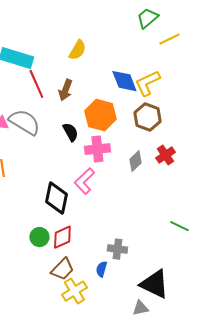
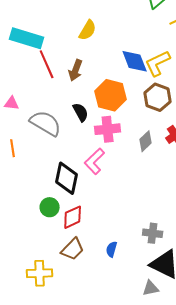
gray semicircle: (24, 122) -> (46, 123), moved
green circle: (39, 237) -> (50, 207), moved
gray cross: (117, 249) -> (153, 233), moved
yellow cross: (74, 291) -> (40, 273), moved, turned 30

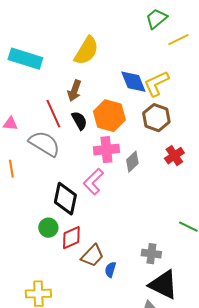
yellow semicircle: (88, 30) -> (86, 51), size x1.4
red line: (47, 64) -> (53, 114), moved
black semicircle: (81, 112) -> (79, 121), moved
gray diamond: (146, 141) -> (132, 162), moved
brown trapezoid: (73, 249) -> (92, 256), moved

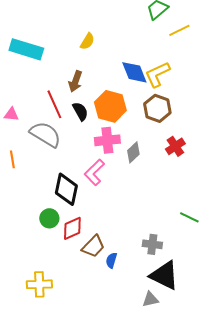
yellow semicircle: (86, 51) -> (87, 41), size x0.6

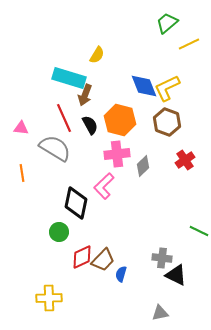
cyan rectangle: (26, 49) -> (69, 78), moved
red diamond: (72, 228) -> (82, 257), moved
black triangle: (164, 275) -> (176, 275), moved, size x0.7

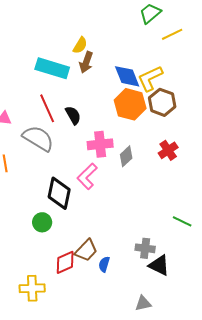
brown arrow: (85, 95) -> (86, 62), moved
orange hexagon: (120, 120) -> (130, 104), moved
brown hexagon: (167, 122) -> (162, 102), moved
red diamond: (82, 257) -> (65, 262), moved

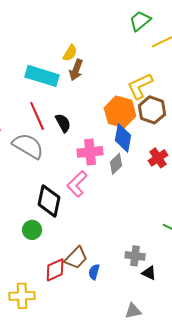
blue diamond: (127, 76) -> (123, 138), moved, turned 32
black triangle: (159, 265) -> (149, 273), size x0.7

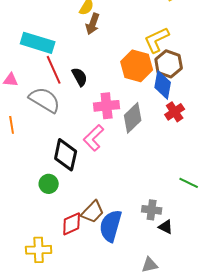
cyan rectangle: (42, 76) -> (38, 43), moved
blue diamond: (123, 138) -> (163, 85), moved
gray diamond: (116, 164) -> (133, 118), size x1.4
blue semicircle: (94, 272) -> (111, 226), size x2.0

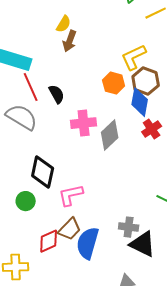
orange hexagon: (137, 66) -> (114, 83), size x0.7
pink L-shape: (94, 138) -> (71, 195), moved, turned 32
black triangle: (166, 227) -> (143, 244), size x1.8

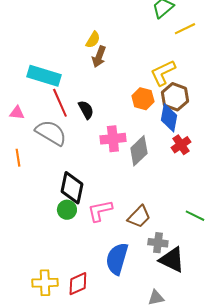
green circle: (26, 201) -> (67, 210), moved
brown trapezoid: (70, 229) -> (139, 217), moved
red diamond: (49, 241) -> (78, 284), moved

